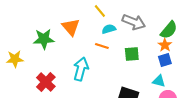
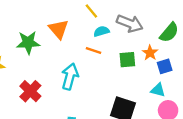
orange star: (165, 45) -> (150, 53), moved

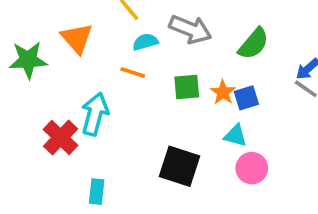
orange star: (150, 53) -> (223, 92), moved
red cross: (30, 91) -> (61, 137), moved

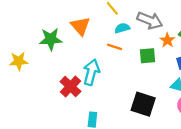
orange star: (223, 92) -> (167, 40), moved

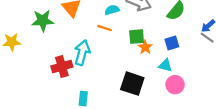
orange star: (167, 40) -> (145, 47), moved
red cross: (70, 87) -> (62, 66), turned 30

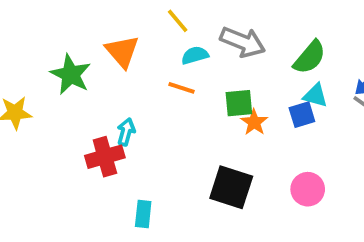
green star: (43, 21) -> (71, 74), turned 30
cyan arrow: (82, 53) -> (126, 132), moved, size x0.6
cyan triangle: (165, 65) -> (315, 95), moved

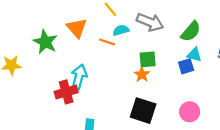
orange line: (181, 88) -> (107, 42), moved
orange star: (254, 122) -> (142, 75), moved
cyan arrow: (126, 132) -> (79, 77), size x1.5

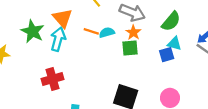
cyan semicircle: (121, 30) -> (107, 32), moved
orange star: (142, 75) -> (133, 32), moved
cyan arrow: (79, 77) -> (58, 39), moved

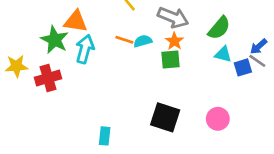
orange triangle: (62, 18) -> (76, 21), moved, turned -40
blue square: (167, 55) -> (243, 67), moved
red cross: (52, 79) -> (48, 78), moved

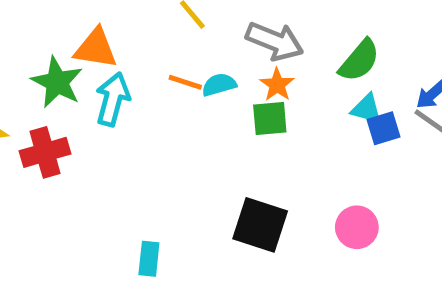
blue square: (243, 67) -> (383, 128), moved

